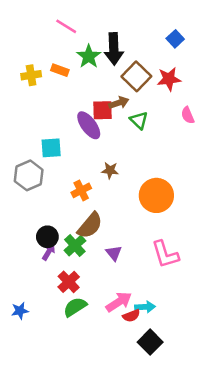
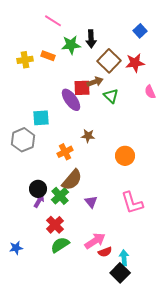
black arrow: (114, 49) -> (91, 39), size x0.7
green star: (89, 56) -> (71, 45), turned 30
orange circle: (156, 195) -> (125, 156), size x0.7
cyan arrow: (145, 307) -> (124, 258), moved, turned -91

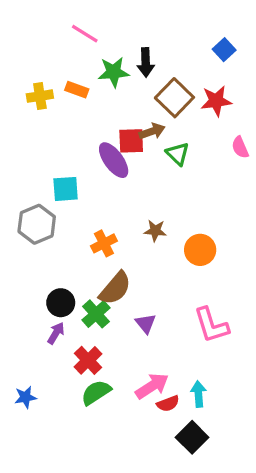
brown star: (88, 136) -> (155, 231), moved
purple arrow: (39, 201) -> (56, 333), moved
cyan arrow: (124, 258) -> (198, 394), moved

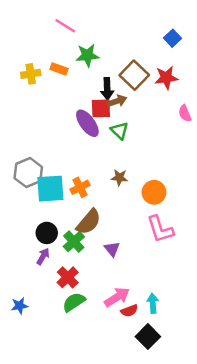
black arrow: (146, 62) -> (107, 89), moved
green triangle: (178, 154) -> (119, 131), moved
cyan square: (66, 189) -> (50, 189), moved, size x1.4
pink L-shape: (211, 325) -> (160, 229), moved

